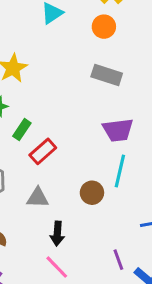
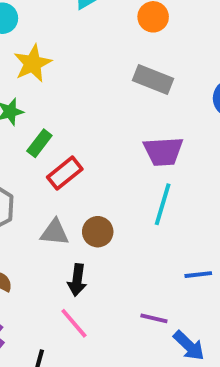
brown circle: (92, 193) -> (98, 232), moved
purple line: (118, 260) -> (154, 318), turned -60

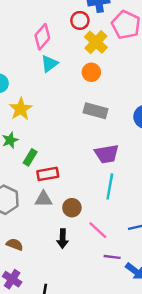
red rectangle: (65, 173) -> (48, 174), turned 35
gray triangle: (55, 232) -> (44, 199), moved
pink line: (74, 323) -> (98, 230), moved

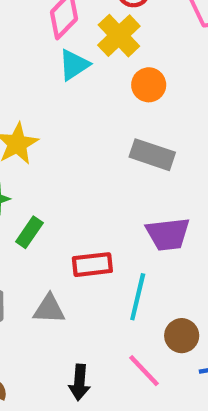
yellow cross: (96, 42) -> (119, 36), moved
red rectangle: (48, 174) -> (92, 265), moved
cyan line: (110, 186) -> (138, 297), moved
brown circle: (72, 208) -> (182, 336), moved

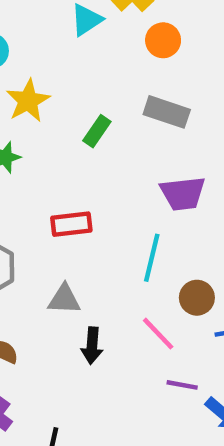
green rectangle: (29, 232) -> (97, 131), moved
red rectangle: (92, 265) -> (71, 224), moved
gray triangle: (49, 309) -> (64, 299), moved

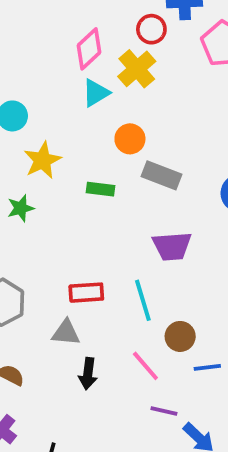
orange circle: (163, 40) -> (130, 139), moved
green rectangle: (97, 131) -> (101, 189), turned 60
red rectangle: (71, 224) -> (86, 293), moved
cyan line: (152, 258) -> (143, 300), turned -33

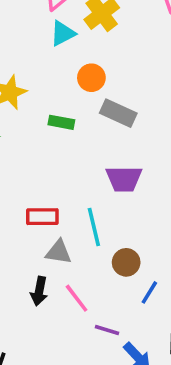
gray triangle: (66, 333) -> (59, 252), moved
pink line: (145, 366) -> (77, 298), moved
blue line: (207, 367) -> (149, 292), turned -55

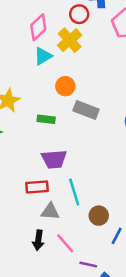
purple trapezoid: (124, 179) -> (54, 159), moved

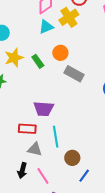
green rectangle: (46, 119) -> (38, 61), moved, turned 40

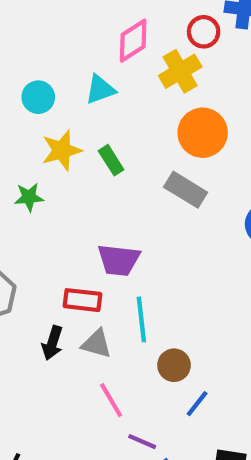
cyan triangle: (46, 27) -> (100, 89), moved
orange circle: (60, 53) -> (203, 133), moved, size x1.5
black arrow: (22, 170) -> (52, 343), moved

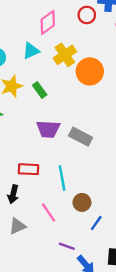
yellow cross: (180, 71) -> (65, 55), moved
gray rectangle: (186, 190) -> (81, 137), moved
purple trapezoid: (119, 260) -> (48, 129), moved
gray triangle: (96, 344) -> (17, 226), moved, turned -36
pink line: (111, 400) -> (49, 212), moved

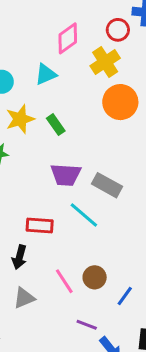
yellow cross: (65, 55) -> (105, 62), moved
cyan line: (62, 178) -> (84, 215), moved, turned -40
brown circle: (82, 202) -> (95, 277), moved

